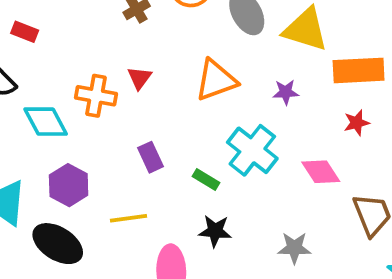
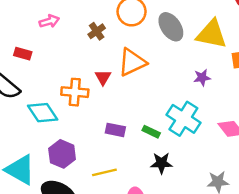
orange triangle: (216, 80) -> (132, 62), moved
purple rectangle: (150, 157) -> (115, 130), turned -48
green rectangle: (206, 179) -> (151, 132), moved
black star: (215, 231) -> (161, 163), moved

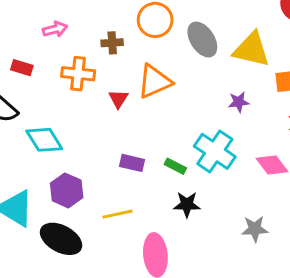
brown cross: (97, 31) -> (112, 43), turned 30
orange cross: (75, 92) -> (78, 74), moved

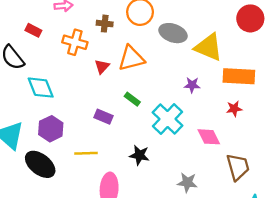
gray ellipse: (202, 40) -> (173, 33), turned -48
green rectangle: (175, 166) -> (132, 99), moved

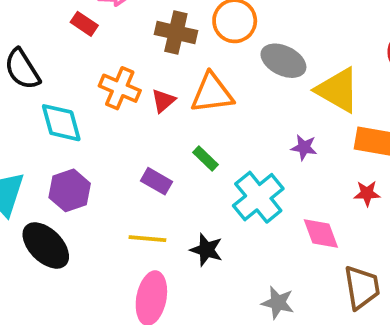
brown cross: (105, 24) -> (176, 32), size x1.5
red rectangle: (33, 30) -> (84, 24), moved
orange cross: (75, 42) -> (120, 88), moved
yellow line: (86, 153) -> (147, 239), moved

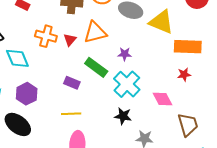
purple star: (304, 147) -> (125, 54), moved
green rectangle: (206, 159) -> (96, 67), size x1.6
black star: (206, 250) -> (123, 116), moved

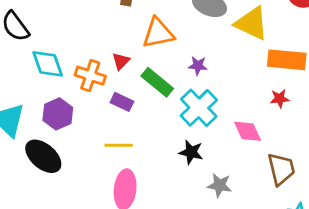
orange cross: (46, 36) -> (90, 76), moved
red triangle: (70, 40) -> (121, 61), moved

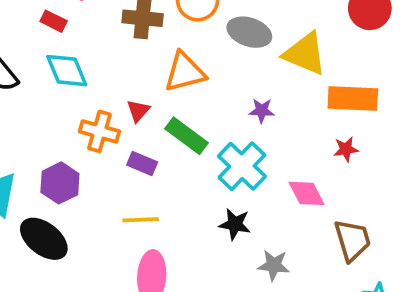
cyan diamond: (48, 64) -> (67, 71), moved
purple star: (198, 66) -> (262, 111), moved

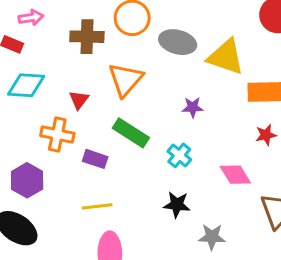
cyan diamond: (67, 71) -> (26, 85), turned -60
orange triangle: (185, 72) -> (126, 79), turned -30
red triangle: (138, 111) -> (79, 100), moved
cyan cross: (242, 166) -> (179, 155), size x0.6

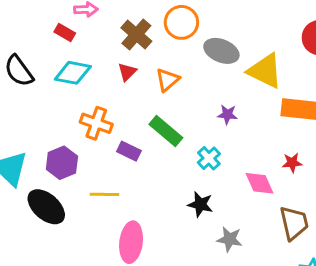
brown cross: (87, 37) -> (136, 34), turned 32
orange triangle: (126, 79) -> (168, 80), size x0.7
red triangle: (79, 100) -> (127, 72), moved
red star: (266, 135) -> (292, 163), moved
yellow line: (97, 206) -> (105, 194), moved

